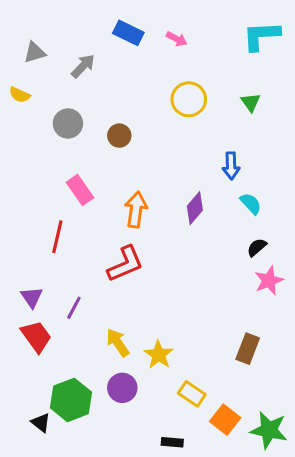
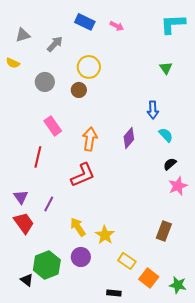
yellow circle: (189, 99) -> (89, 67), moved
green star: (269, 430) -> (178, 285), size x0.7

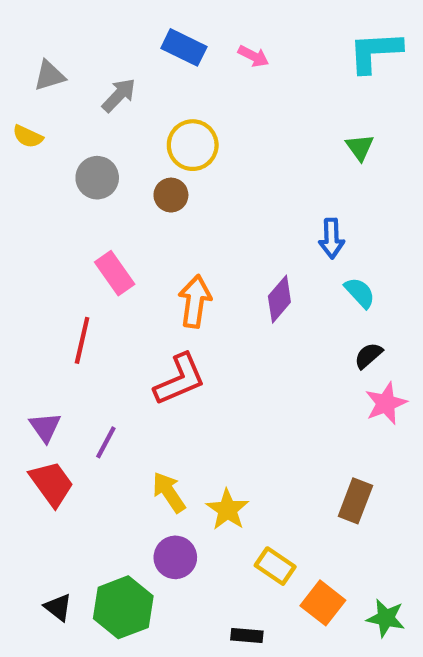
green hexagon: (47, 265) -> (123, 607), moved

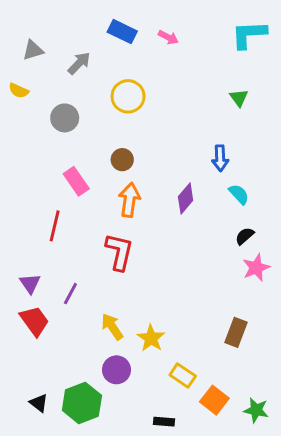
brown circle: (171, 195) -> (122, 160), moved
red L-shape: (180, 379) -> (119, 252), turned -54

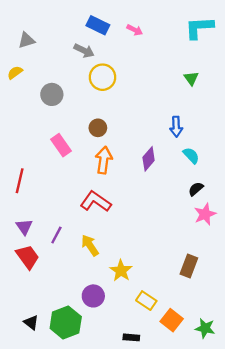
gray arrow: (79, 63) -> (84, 51), moved, turned 72
yellow semicircle: (19, 91) -> (15, 73), turned 119
red line: (55, 226) -> (20, 181), moved
red L-shape: (119, 252) -> (96, 202), turned -68
yellow arrow: (112, 327) -> (90, 245), moved

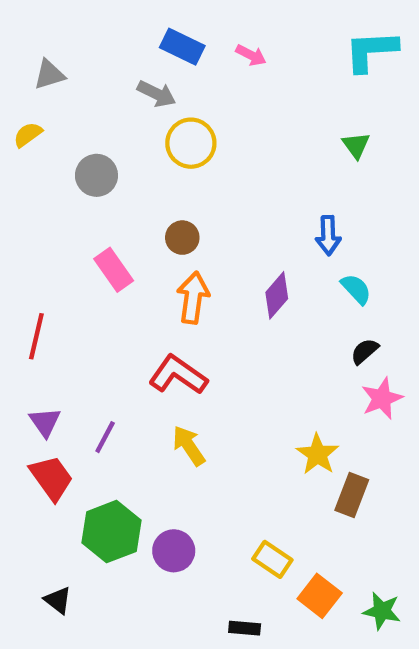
yellow arrow: (90, 245) -> (189, 446), moved
yellow star: (121, 271) -> (317, 454), moved
green hexagon: (66, 322) -> (111, 532), moved

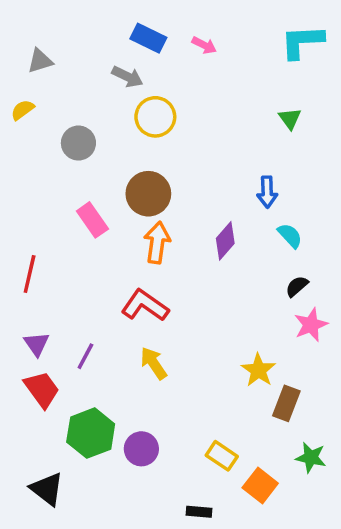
brown circle: (182, 238) -> (148, 194), size x1.6
black triangle: (58, 600) -> (47, 489), size x1.5
green star: (382, 611) -> (311, 458), moved

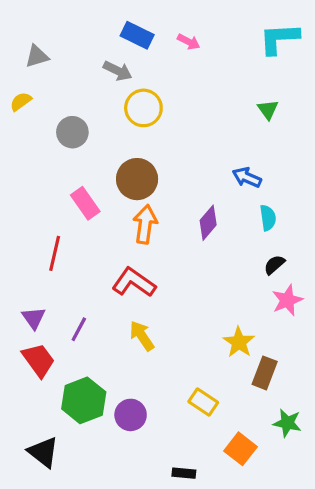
blue arrow: (267, 192) -> (247, 177), turned 116
cyan semicircle: (290, 236) -> (268, 218), turned 35
red line: (30, 274) -> (55, 253), moved
yellow rectangle: (222, 456) -> (203, 402), moved

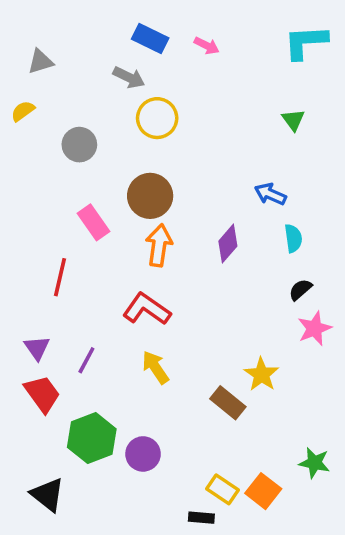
brown rectangle: (265, 373) -> (228, 403), moved, turned -72
yellow rectangle: (203, 402) -> (223, 489), moved

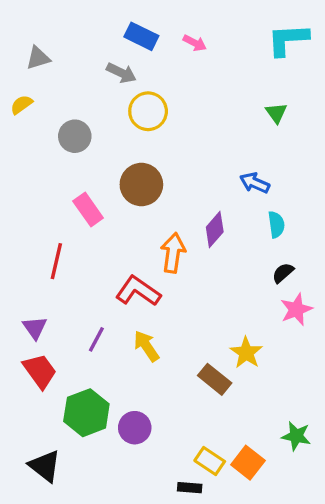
orange arrow: (159, 245) -> (173, 253), moved
purple line: (86, 360) -> (96, 339), moved

